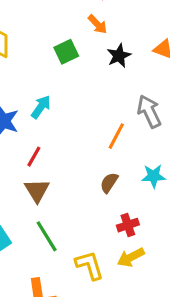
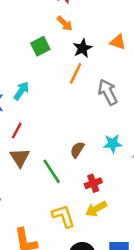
orange line: (116, 136) -> (76, 73), moved
green line: (47, 236) -> (52, 171), moved

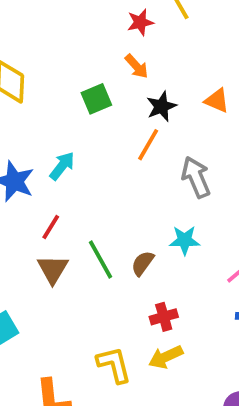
cyan star: (113, 144) -> (185, 240), moved
green line: (52, 171) -> (101, 260), moved

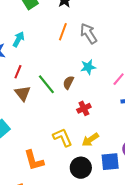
orange line: (148, 145) -> (63, 32), moved
yellow arrow: (166, 357) -> (90, 140), moved

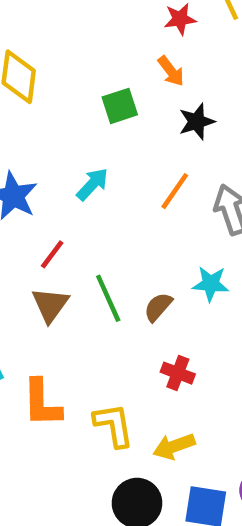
cyan arrow: (18, 39) -> (92, 184), moved
red cross: (84, 108) -> (178, 373), turned 32
orange L-shape: (34, 160) -> (42, 403), moved

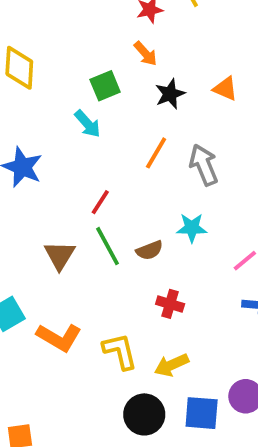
cyan arrow: (92, 184) -> (88, 124), moved, turned 100
red line: (52, 254) -> (100, 202), moved
brown semicircle: (158, 307) -> (150, 250), turned -148
orange L-shape: (42, 403) -> (59, 337), turned -54

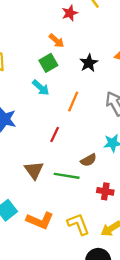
orange arrow: (145, 54) -> (56, 41), moved
orange line: (156, 153) -> (73, 102), moved
green line: (108, 246) -> (67, 176), moved, turned -45

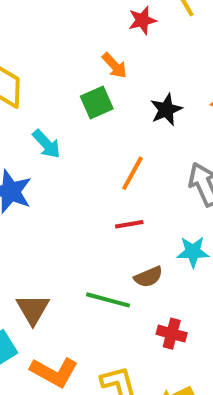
cyan arrow: (41, 88) -> (47, 144), moved
red line: (55, 135) -> (129, 224), moved, turned 49
brown triangle: (34, 170) -> (33, 309), moved

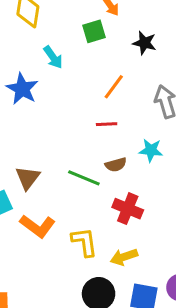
black star: (166, 110) -> (144, 43), turned 30
red cross: (172, 334) -> (128, 209), size x1.4

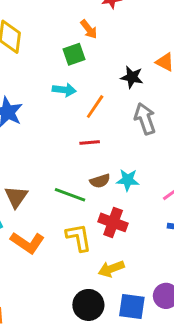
black star: (144, 43) -> (132, 77), moved
cyan arrow: (53, 57) -> (64, 90), moved, turned -45
cyan star: (151, 150) -> (128, 180), moved
yellow L-shape: (84, 242) -> (79, 237), moved

